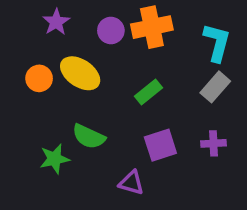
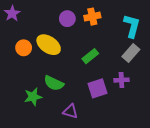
purple star: (56, 22) -> (12, 13), moved
orange cross: (152, 27) -> (92, 17), size x0.7
purple cross: (213, 143) -> (121, 80), moved
purple triangle: (131, 183) -> (70, 111), moved

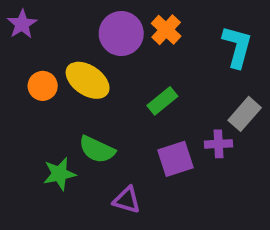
orange cross: (92, 17) -> (166, 30), turned -35
purple circle: (67, 19) -> (121, 34), size x1.5
gray rectangle: (131, 53) -> (245, 114), moved

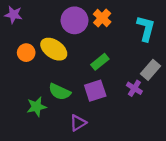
purple star: (22, 24) -> (13, 15), turned -30
purple cross: (218, 144) -> (134, 88), turned 35
purple square: (175, 159) -> (95, 91), moved
purple triangle: (127, 200) -> (78, 123), turned -48

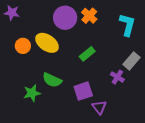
purple square: (95, 91) -> (83, 91), moved
purple triangle: (78, 123) -> (99, 107), moved, turned -35

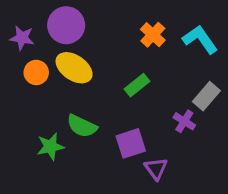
purple star: (12, 13) -> (22, 38), moved
orange cross: (89, 16) -> (153, 35), moved
purple circle: (65, 18) -> (66, 25), moved
cyan L-shape: (127, 25) -> (200, 39), turned -50

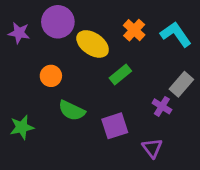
yellow ellipse: (74, 68) -> (93, 44), moved
orange circle: (36, 72) -> (51, 76), moved
green star: (50, 147) -> (22, 127), moved
purple triangle: (156, 169) -> (152, 148), moved

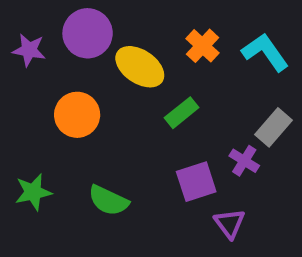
orange circle: (51, 76) -> (77, 115), size x1.4
green semicircle: (72, 111) -> (108, 200), moved
purple square: (115, 126) -> (196, 182), moved

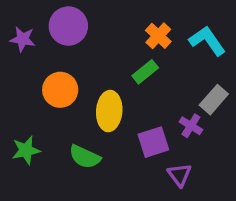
yellow ellipse: (140, 67) -> (109, 111), moved, turned 60
green rectangle: (182, 113) -> (145, 72), moved

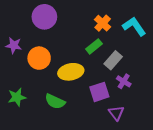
purple star: (23, 39) -> (14, 45), moved
gray rectangle: (214, 100) -> (113, 60), moved
yellow ellipse: (109, 111) -> (71, 72), turned 75

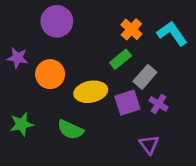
purple square: (99, 92) -> (127, 103), moved

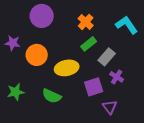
orange cross: (131, 29) -> (86, 22), moved
purple square: (127, 103) -> (94, 87), moved

